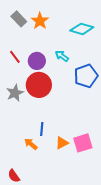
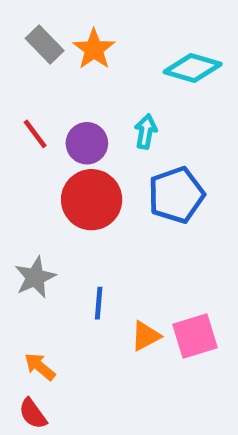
cyan arrow: (62, 56) -> (146, 131), turned 64
blue pentagon: (86, 76) -> (176, 195), moved
gray star: (15, 93) -> (35, 277), moved
orange arrow: (31, 144) -> (40, 367), moved

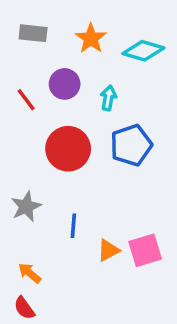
gray rectangle: (45, 45) -> (33, 33), turned -40
orange star: (94, 49) -> (91, 38), moved
purple circle: (87, 143) -> (65, 84), moved

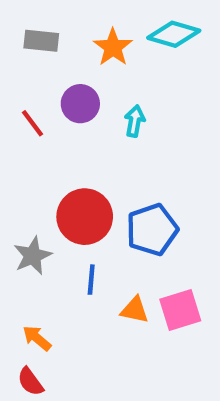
cyan diamond: (143, 51) -> (174, 34), moved
blue pentagon: (131, 145) -> (152, 230), moved
red circle: (68, 149) -> (85, 217), moved
orange triangle: (108, 250) -> (135, 310), turned 40

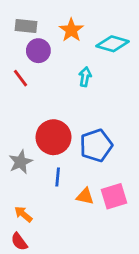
cyan diamond: (174, 34) -> (113, 44), moved
purple circle: (80, 104) -> (38, 51), moved

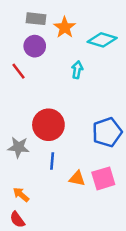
gray rectangle: (26, 26) -> (36, 19), moved
blue pentagon: (96, 145) -> (107, 132), moved
gray star: (21, 162) -> (18, 147), turned 30

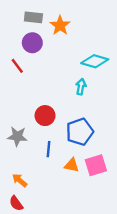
cyan diamond: (102, 40) -> (95, 61), moved
cyan arrow: (77, 70) -> (81, 87), moved
red circle: (48, 125) -> (45, 116), size x0.7
blue pentagon: (107, 132) -> (80, 132), moved

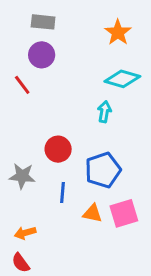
orange star: (60, 25) -> (118, 32), moved
orange arrow: (20, 180) -> (25, 233), turned -56

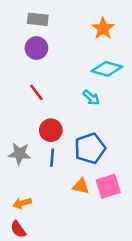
red line: (22, 85) -> (36, 92), moved
cyan arrow: (104, 112) -> (91, 98), turned 120
blue line: (63, 192) -> (52, 158), moved

